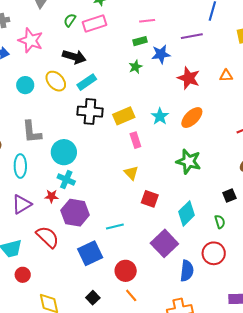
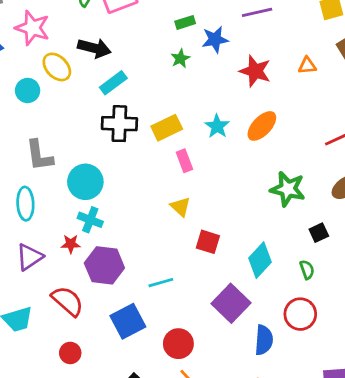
yellow ellipse: (56, 81) -> (57, 67), moved
green star: (189, 161) -> (288, 189), moved
red circle: (23, 275) -> (70, 353), moved

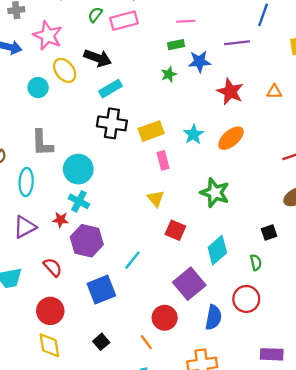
green star: (288, 189) -> (215, 193), moved
cyan line: (161, 283) -> (132, 260), turned -42
red semicircle: (68, 301) -> (53, 267), size x0.7
red circle: (178, 344) -> (165, 318), moved
red circle: (70, 353) -> (50, 311), size x1.5

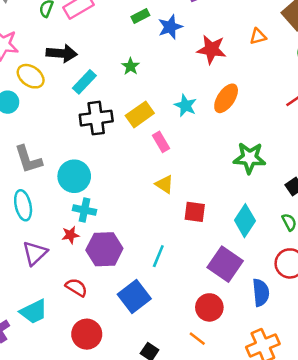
green star: (169, 74) -> (131, 66), moved
green star: (215, 193) -> (250, 158), moved

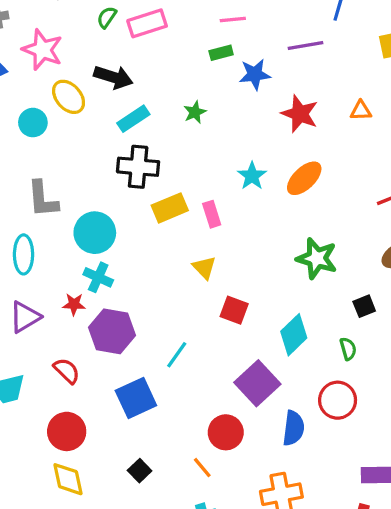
yellow rectangle: (140, 114) -> (170, 208), moved

